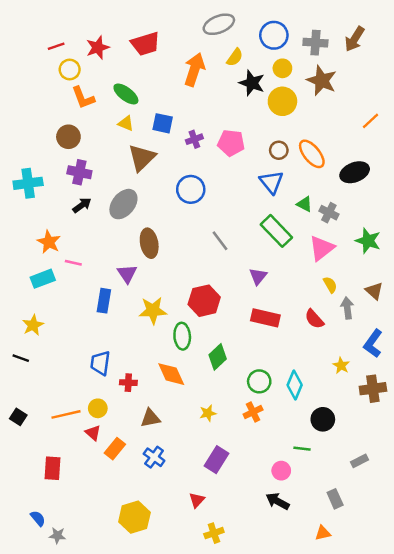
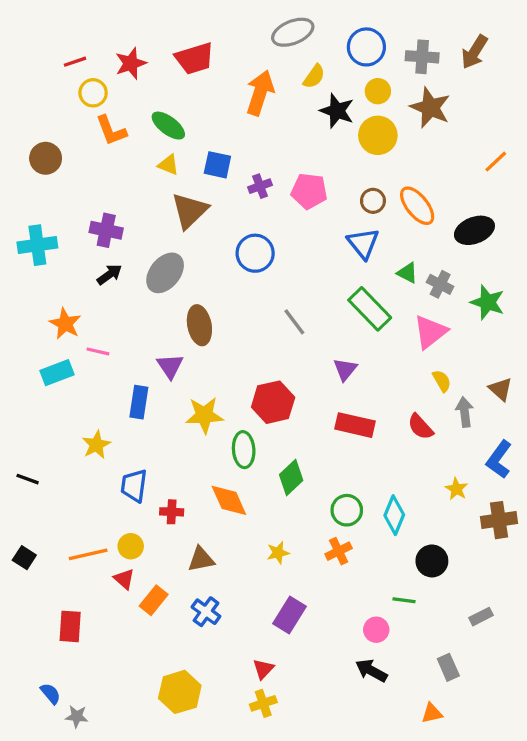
brown circle: (68, 137) -> (46, 158), moved
green star: (368, 241) -> (488, 302), moved
yellow star: (33, 325) -> (96, 445), moved
yellow cross: (214, 533) -> (263, 703), moved

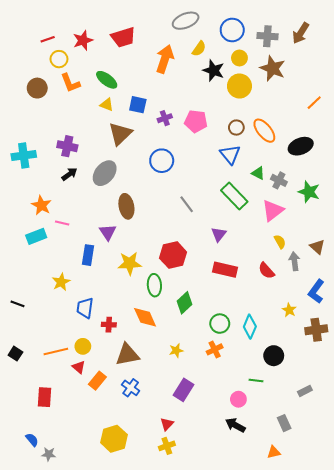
brown circle: (46, 158) -> (37, 88), moved
brown triangle: (201, 559) -> (127, 355), size x1.4

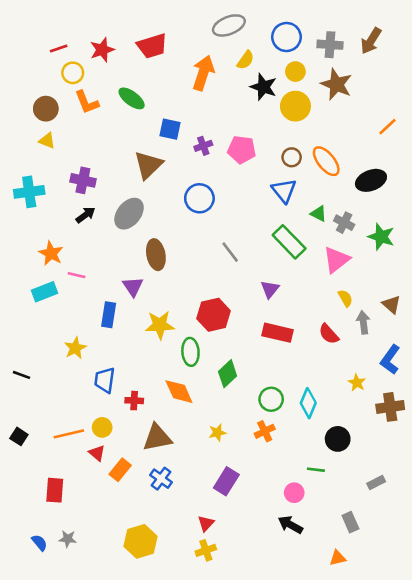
yellow triangle: (107, 105) -> (47, 141), moved
gray star: (49, 454) -> (68, 539), moved

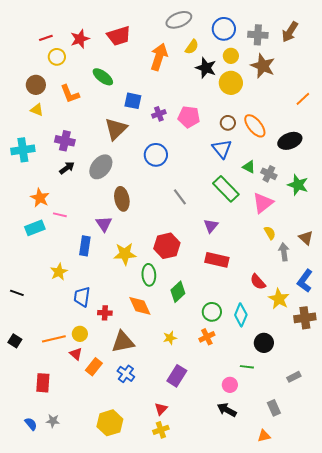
orange L-shape: (87, 102) -> (70, 94), moved
red semicircle: (329, 334) -> (258, 282), moved
yellow star: (357, 383) -> (279, 299), size x1.5

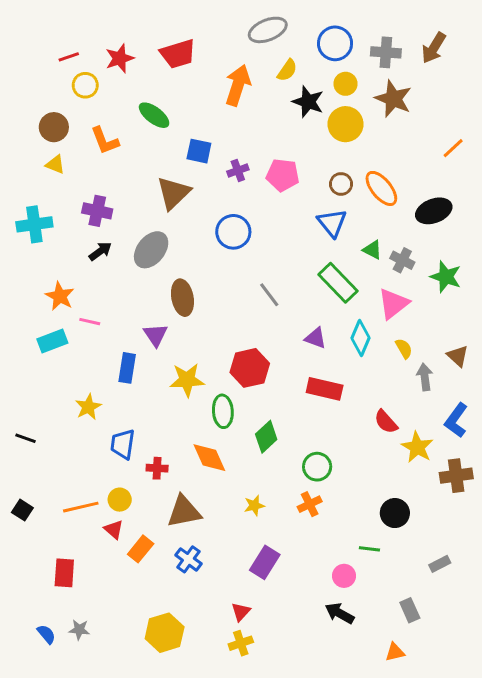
purple triangle: (211, 226) -> (316, 338), turned -49
cyan diamond: (241, 315) -> (360, 338), moved

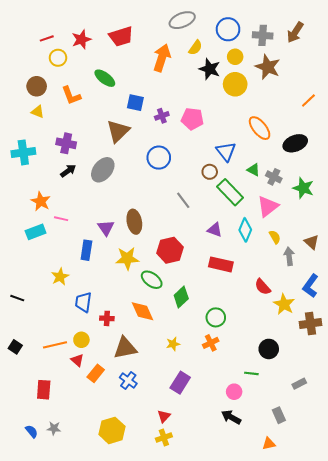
brown circle: (341, 184) -> (210, 172), moved
brown ellipse: (182, 298) -> (134, 222), moved
green ellipse: (223, 411) -> (152, 280), turned -50

